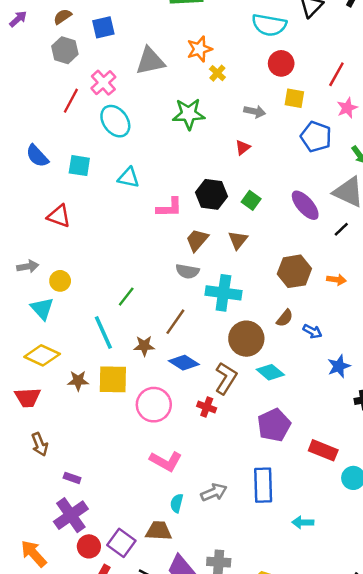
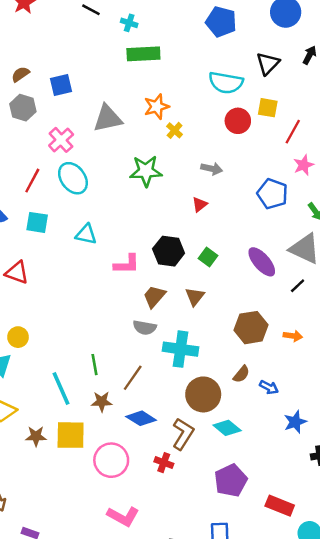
yellow square: (294, 98) -> (268, 108), moved
red line: (71, 101) -> (32, 181), moved
green line: (126, 297) -> (94, 365), moved, turned -48

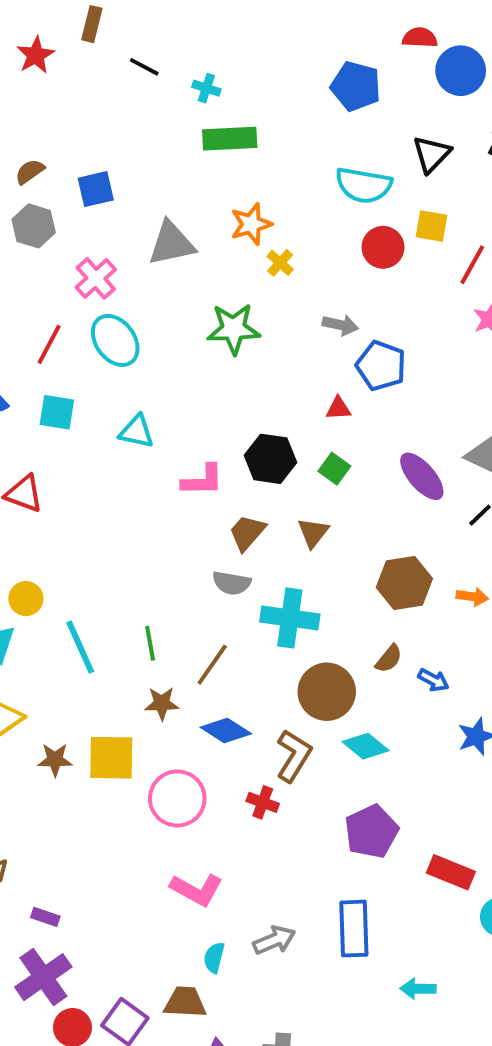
blue pentagon: (273, 194) -> (381, 366), moved
red triangle: (200, 204) -> (338, 408), moved, turned 35
cyan line: (61, 388) -> (80, 647), moved

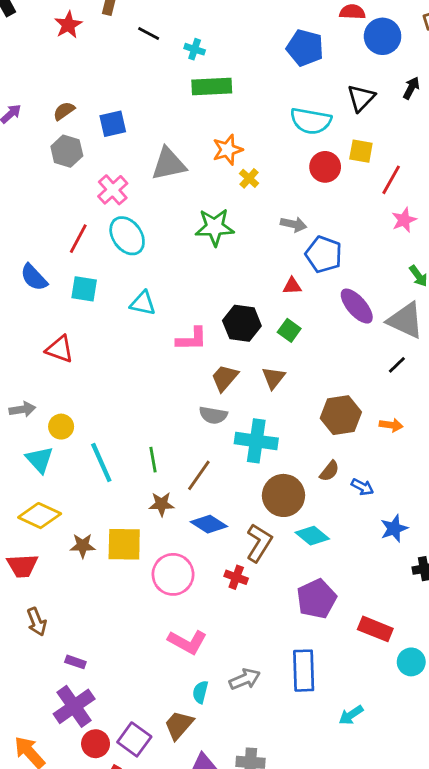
purple ellipse: (422, 476) -> (357, 306), moved
cyan arrow: (418, 989) -> (351, 715), turned -35
brown trapezoid: (185, 1002) -> (179, 725), turned -52

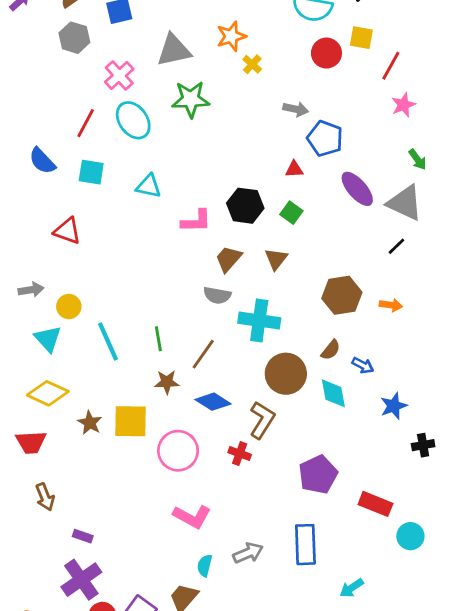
green star: (215, 227) -> (191, 99), moved
cyan diamond: (312, 536) -> (333, 393), moved, turned 40
brown star: (83, 546) -> (90, 423), turned 30

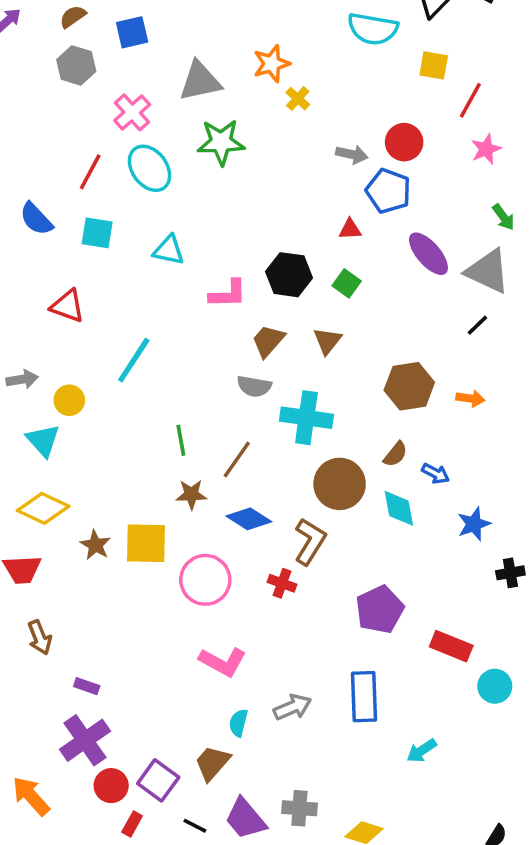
red circle: (326, 53) -> (404, 142), moved
cyan line: (108, 341) -> (134, 360), moved, turned 57

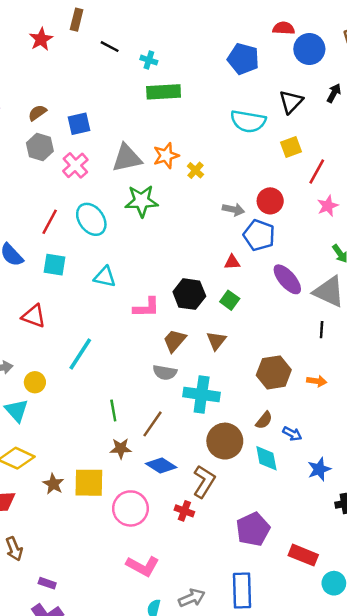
orange star: (272, 64) -> (166, 156), moved
yellow square: (434, 65) -> (291, 147), turned -30
pink cross: (132, 112) -> (75, 165), moved
black line: (477, 325) -> (322, 330), turned -42

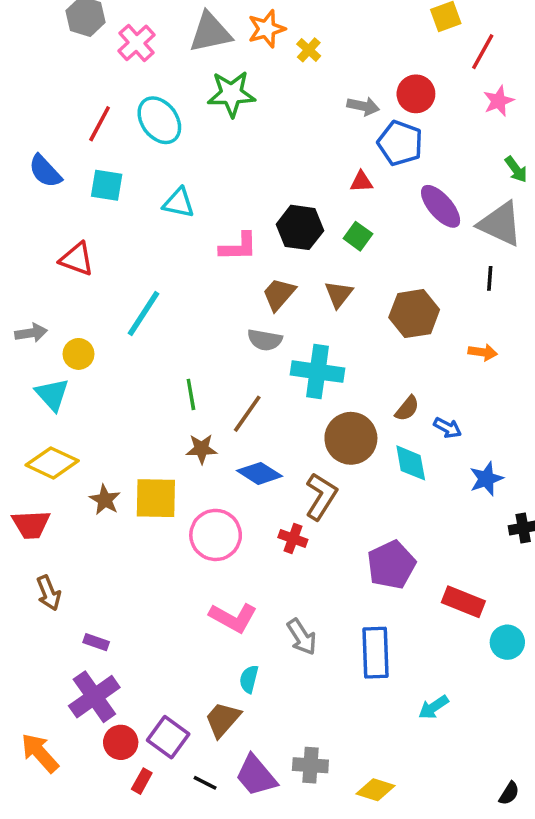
brown hexagon: (274, 372) -> (414, 314), moved
gray arrow: (192, 598) -> (302, 637), moved, turned 80

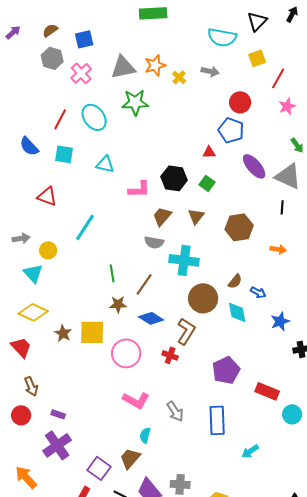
gray arrow: (363, 106) -> (210, 71), moved
red trapezoid: (31, 524) -> (21, 347), turned -130
red circle: (121, 742) -> (21, 415), moved

